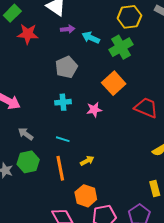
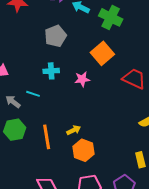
green cross: (121, 47) -> (111, 17), turned -35
cyan line: (63, 139) -> (33, 94), moved
orange hexagon: (86, 196) -> (84, 150), moved

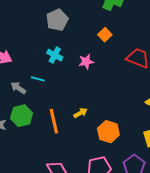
orange square: (102, 53) -> (105, 35), size x0.6
cyan cross: (51, 71) -> (55, 55), turned 35
orange hexagon: (84, 150) -> (108, 132), moved

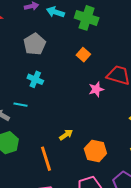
pink star: (86, 62) -> (96, 89), moved
orange line: (54, 121) -> (46, 159), moved

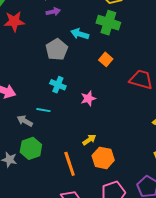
cyan arrow: (55, 12) -> (80, 34), moved
pink star: (96, 89) -> (88, 98), moved
orange hexagon: (95, 151) -> (103, 158), moved

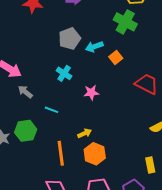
cyan arrow: (80, 34) -> (94, 47), moved, turned -48
cyan line: (43, 110) -> (52, 110), moved
gray arrow: (25, 121) -> (25, 92), moved

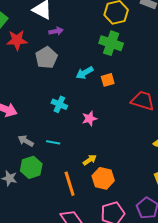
gray pentagon: (70, 39) -> (46, 58), moved
orange square: (116, 58) -> (108, 80), turned 32
gray arrow: (25, 92) -> (26, 141), moved

